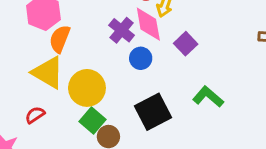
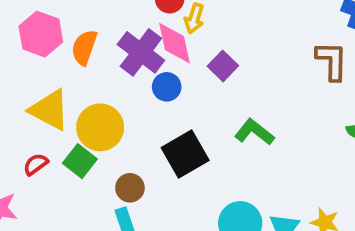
purple cross: (122, 30) -> (141, 52), size x1.4
orange semicircle: (60, 39) -> (84, 47), moved
green square: (93, 120) -> (80, 161), moved

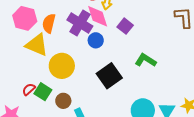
yellow triangle: (50, 110) -> (37, 45), moved
green square: (80, 161) -> (43, 92), moved
brown circle: (130, 188) -> (63, 101), moved

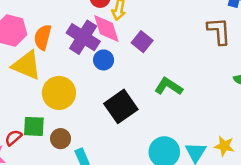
red semicircle: (29, 89) -> (13, 138), moved
green square: (43, 92) -> (34, 126), turned -30

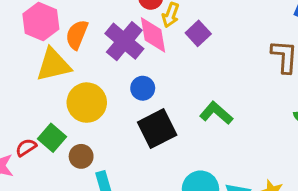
purple square: (142, 42) -> (198, 33), moved
blue circle: (104, 60) -> (143, 88), moved
yellow triangle: (27, 65) -> (53, 65), turned -44
green square: (34, 126) -> (52, 138), turned 30

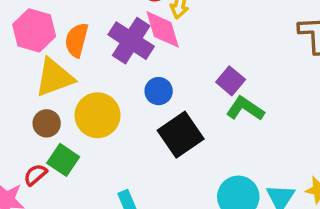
purple square: (198, 33) -> (231, 81), moved
brown circle: (81, 156) -> (47, 123), moved

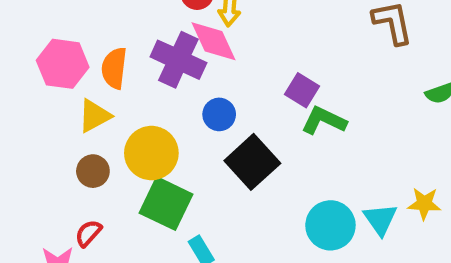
yellow triangle: (54, 77) -> (94, 116), size x0.7
green square: (63, 160) -> (166, 204), moved, size x1.4

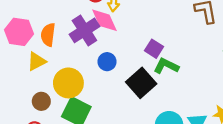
purple cross: (178, 60) -> (84, 30), turned 32
black square: (252, 162) -> (141, 83), moved
brown circle: (93, 171) -> (41, 101), moved

